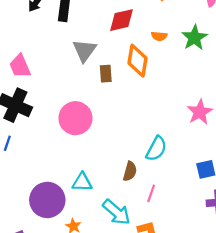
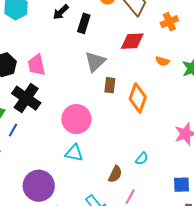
orange diamond: (137, 61) -> (138, 98), moved
cyan semicircle: (156, 149) -> (142, 159), size x0.6
cyan triangle: (82, 182) -> (74, 153), moved

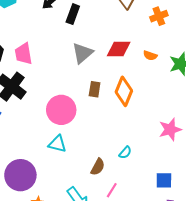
red diamond: (132, 41) -> (119, 49), moved
brown rectangle: (110, 85) -> (95, 89), moved

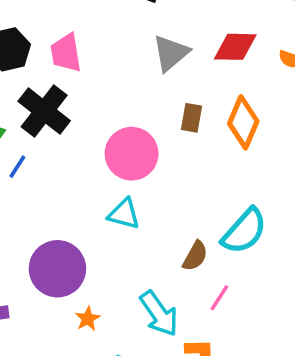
cyan semicircle: (125, 153) -> (244, 231), size x2.0

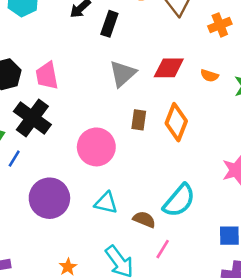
cyan triangle: (124, 214) -> (106, 203), moved
brown semicircle: (195, 256) -> (144, 219), turned -95
purple circle: (57, 269) -> (49, 198), moved

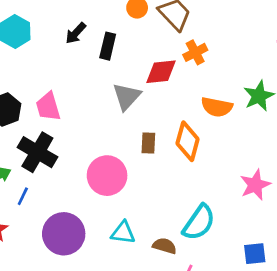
orange cross: (220, 25) -> (195, 52), moved
red diamond: (169, 68) -> (161, 72), moved
orange semicircle: (209, 76) -> (217, 107), moved, size x1.6

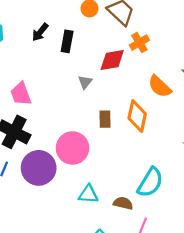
gray triangle: (127, 96) -> (85, 82), size x0.6
orange semicircle: (217, 107) -> (160, 86), turned 35
purple circle: (64, 234) -> (39, 168), moved

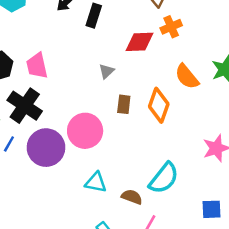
gray triangle: (85, 82) -> (106, 71), moved

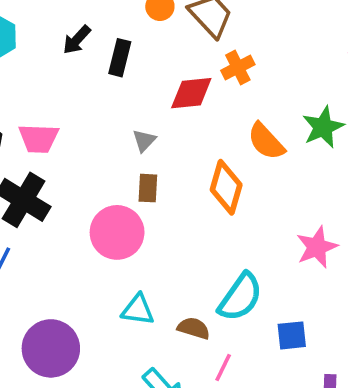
pink trapezoid: (37, 66) -> (39, 139), turned -72
brown rectangle: (124, 104) -> (148, 188), moved
purple circle: (46, 148) -> (51, 348), moved
blue square: (212, 209) -> (292, 335), moved

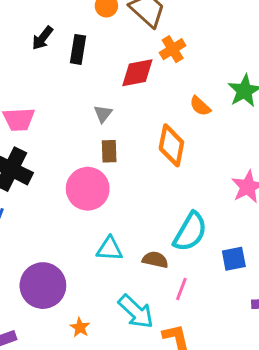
orange semicircle: (266, 141) -> (200, 106), size x0.7

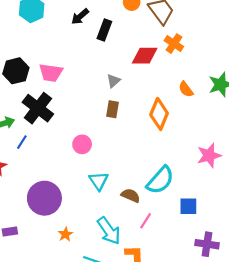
orange cross: (173, 49) -> (174, 44), turned -36
pink circle: (88, 189) -> (82, 144), moved, size x0.6
cyan triangle: (110, 249) -> (99, 181), turned 42

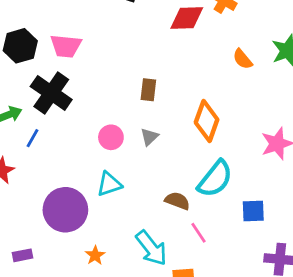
gray triangle: (113, 81) -> (149, 137), moved
orange diamond: (159, 114) -> (207, 121), moved
cyan triangle: (99, 181) -> (109, 184), moved, turned 48
pink line: (146, 221) -> (198, 233), turned -63

